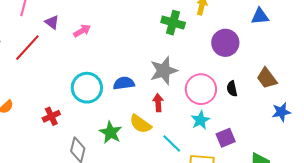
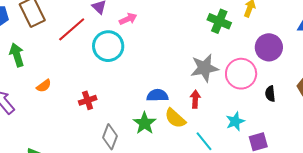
blue semicircle: (124, 83) -> (157, 95), moved
cyan circle: (87, 88) -> (108, 46), moved
pink circle: (201, 89) -> (241, 74), moved

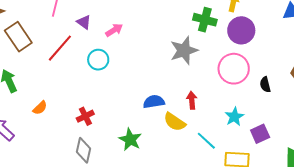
cyan circle: (108, 46) -> (98, 60), size x0.7
purple circle: (269, 47) -> (241, 30), moved
gray star: (204, 68) -> (184, 50), moved
green star: (145, 123) -> (130, 140), moved
gray diamond: (110, 137) -> (84, 150), moved

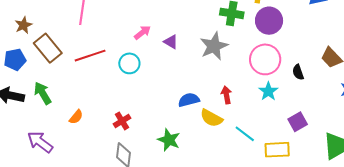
purple triangle: (84, 22) -> (171, 42), moved
red line: (60, 48) -> (90, 56), turned 36
cyan star: (234, 117) -> (268, 91), moved

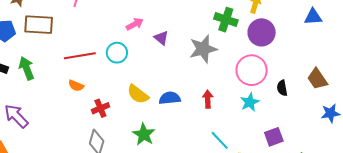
brown rectangle: (48, 48) -> (39, 25), turned -56
red line: (90, 56) -> (80, 56), moved
orange semicircle: (76, 117) -> (76, 86), moved, turned 63
yellow semicircle: (211, 118) -> (138, 94), moved

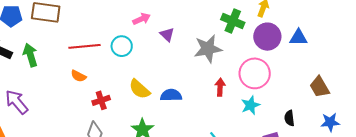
blue triangle: (313, 17) -> (298, 38), moved
black semicircle: (282, 88) -> (289, 118), moved
red arrow: (208, 99) -> (220, 87), moved

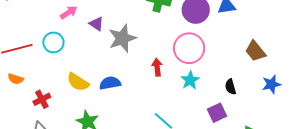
gray star: (208, 49) -> (122, 38), moved

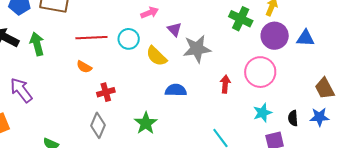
cyan star: (190, 80) -> (262, 113), moved
yellow semicircle: (78, 82) -> (156, 56), moved
blue star: (271, 84) -> (319, 117), moved

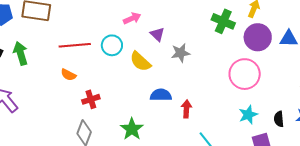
gray star: (197, 49) -> (181, 53), size x0.7
red arrow: (225, 84) -> (186, 109), moved

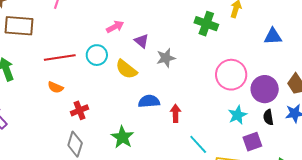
purple circle: (258, 37) -> (265, 89), moved

